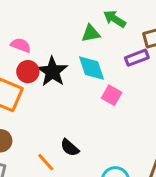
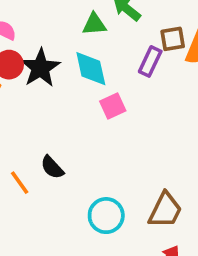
purple rectangle: (137, 58) -> (150, 61), turned -50
pink square: (112, 95) -> (113, 106), turned 30

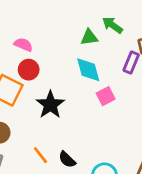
black star: (40, 68) -> (50, 105), moved
black semicircle: (52, 167) -> (67, 159), moved

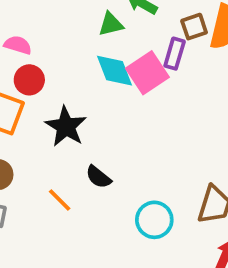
pink square: (106, 96) -> (147, 73), moved, size x1.5
black semicircle: (67, 159) -> (98, 177), moved

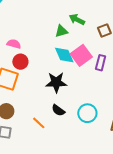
purple rectangle: (175, 54) -> (101, 63), moved
black star: (66, 127) -> (56, 82), moved, turned -30
cyan circle: (154, 220) -> (87, 113), moved

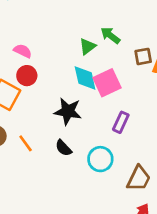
green triangle: (61, 31) -> (87, 46), turned -32
purple rectangle: (101, 63) -> (121, 122), moved
orange line: (39, 123) -> (26, 143), moved

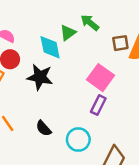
cyan diamond: (85, 78) -> (50, 47), moved
pink square: (107, 83) -> (100, 78), moved, turned -30
black star: (68, 111) -> (40, 77), moved

